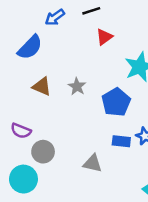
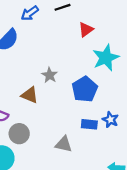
red triangle: (104, 37) -> (86, 30), moved
brown triangle: (42, 86) -> (30, 95), moved

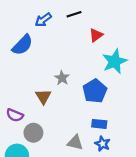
brown triangle: (30, 95) -> (43, 97), turned 35
blue star: (110, 120) -> (103, 144), moved

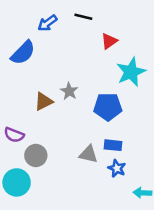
black line: (74, 14) -> (83, 17), turned 32
blue pentagon: (95, 91) -> (108, 107), turned 30
brown triangle: (43, 97) -> (44, 102), moved, turned 35
gray triangle: (75, 143) -> (89, 154), moved

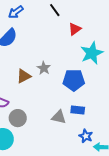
black line: (83, 17) -> (55, 10), turned 40
blue arrow: (47, 23) -> (16, 12), moved
blue star: (117, 168) -> (86, 136), moved

